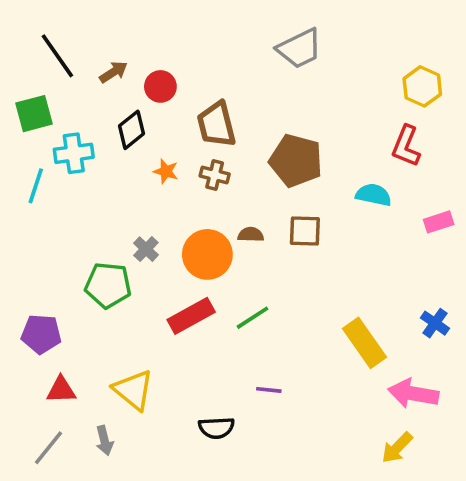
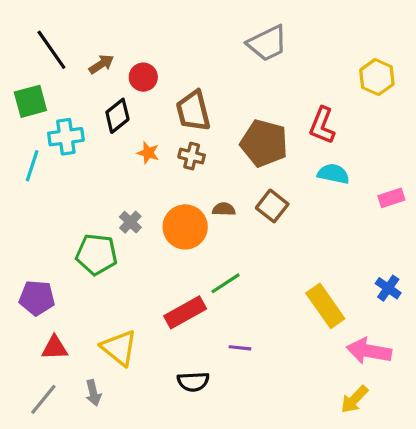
red L-shape: (406, 146) -> (322, 125), moved
brown square: (305, 231) -> (272, 206), turned 36
red rectangle: (191, 316) -> (185, 312), moved

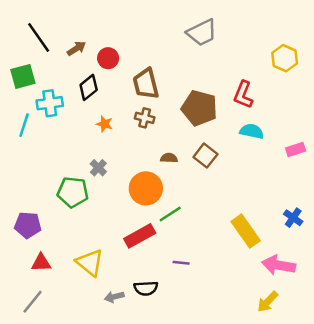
orange star: (148, 153) -> (104, 124), moved
orange circle: (185, 227) -> (146, 188), moved
gray arrow: (93, 393) -> (114, 297), moved, turned 90

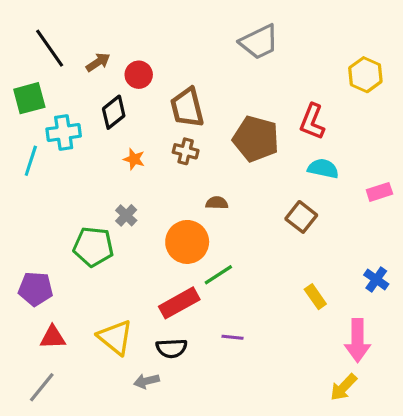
brown square: (205, 156) -> (301, 217), moved
yellow rectangle: (246, 231) -> (315, 297), size x0.6
pink arrow: (279, 265) -> (358, 340), turned -100
black semicircle: (146, 288) -> (172, 348), moved

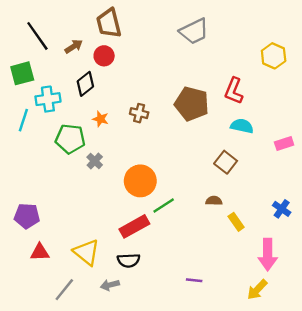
brown trapezoid: (187, 108) -> (109, 23), moved
brown semicircle: (217, 203) -> (214, 201), moved
green pentagon: (93, 247) -> (70, 139), moved
purple line: (232, 337) -> (194, 280), moved
gray line: (42, 387) -> (64, 290), moved

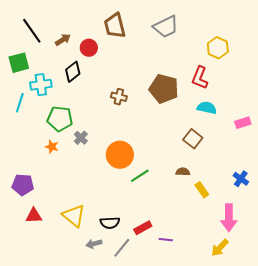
brown trapezoid: (109, 23) -> (115, 26), moved
yellow hexagon: (274, 56) -> (218, 48), moved
orange star: (101, 119) -> (52, 147), moved
red rectangle: (134, 226) -> (143, 228), moved, size x0.7
gray line: (64, 290) -> (122, 248), moved

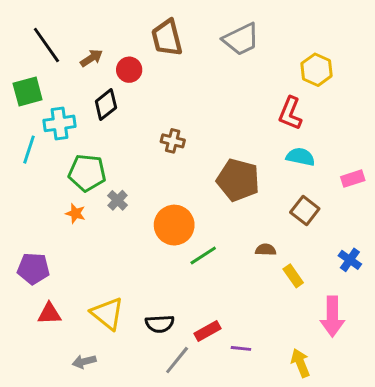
brown pentagon: (164, 89) -> (238, 180), moved
brown square: (193, 139) -> (305, 211), moved
gray arrow: (94, 244) -> (84, 362), moved
yellow arrow: (220, 248) -> (300, 363), moved, turned 114

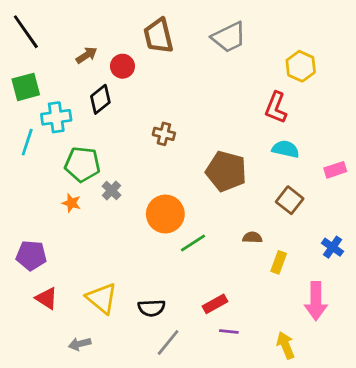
black line: (46, 45) -> (26, 32), moved
yellow rectangle: (293, 276) -> (279, 262), turned 55
red triangle: (49, 314) -> (47, 298), turned 35
red rectangle: (208, 331) -> (215, 304), moved

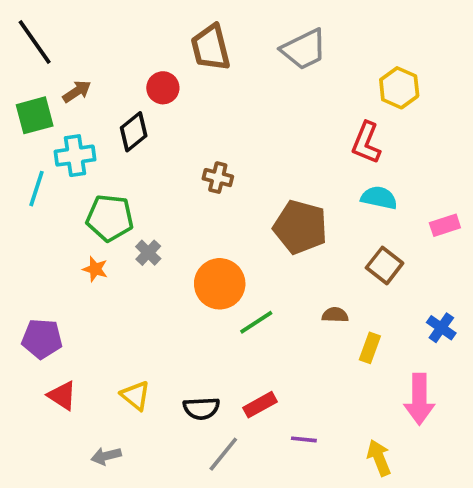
brown arrow: (87, 55) -> (77, 91), moved
yellow triangle: (102, 298) -> (135, 396), size x0.7
red rectangle: (215, 304) -> (260, 405), moved

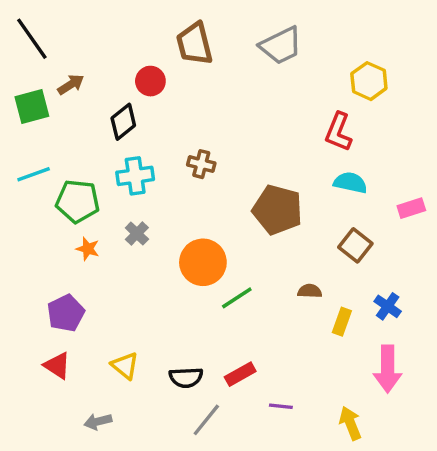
cyan cross: (75, 156) -> (135, 176), moved
cyan line: (37, 189) -> (34, 174), turned 52
green pentagon: (110, 218) -> (78, 201), moved
blue cross: (441, 328) -> (388, 306), moved
purple pentagon: (42, 339) -> (66, 313), moved, turned -30

